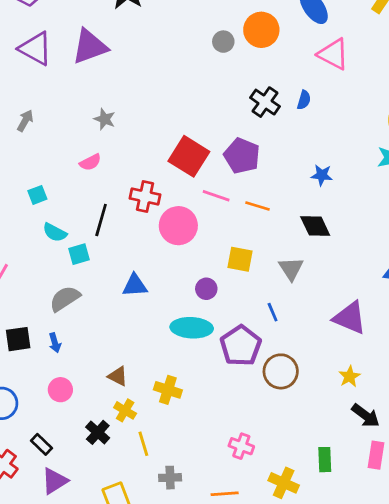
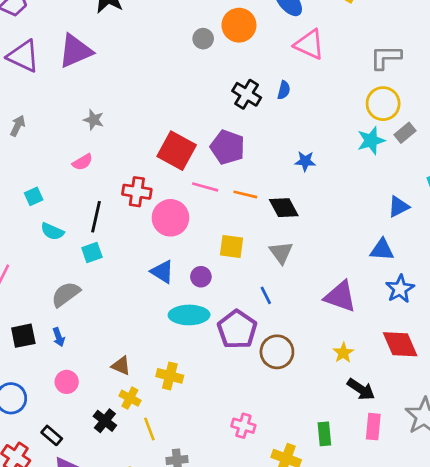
black diamond: (315, 226) -> (284, 208), moved
cyan square: (79, 254) -> (92, 252), moved
blue triangle: (135, 285) -> (162, 272), moved, turned 40

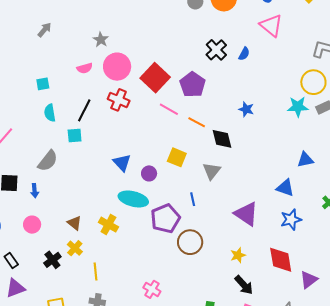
pink circle: (170, 218) -> (117, 67), moved
cyan semicircle: (52, 231) -> (50, 113), turned 42
gray semicircle: (66, 294) -> (48, 161), turned 150
yellow cross: (170, 376) -> (108, 225), moved
yellow line: (149, 429) -> (95, 271), moved

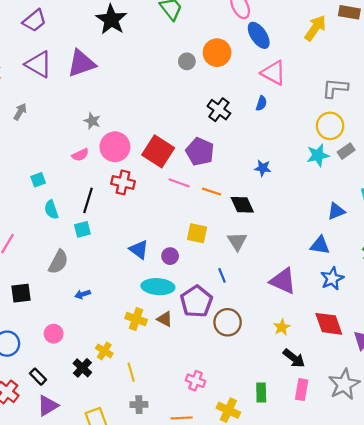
gray arrow: (44, 30) -> (20, 112), moved
blue semicircle: (244, 54) -> (261, 103), moved
blue arrow: (35, 191) -> (83, 294), moved, turned 88
brown triangle: (74, 223) -> (165, 319), moved

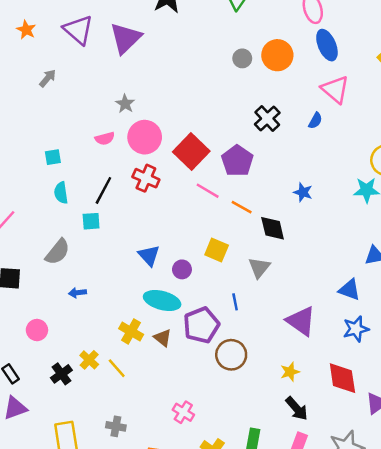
purple triangle: (81, 63) -> (126, 38), turned -36
yellow line: (131, 372) -> (117, 368), moved, turned -36

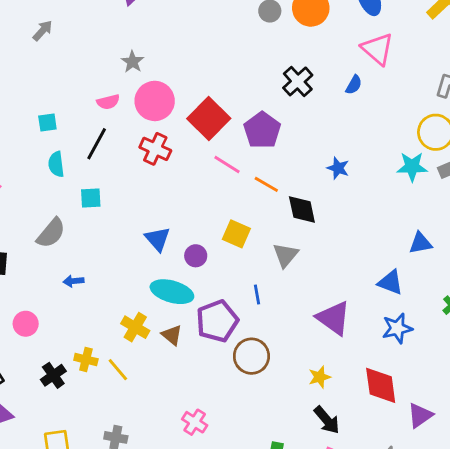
black line: (103, 190) -> (97, 144), moved
yellow cross: (89, 360) -> (86, 360), turned -30

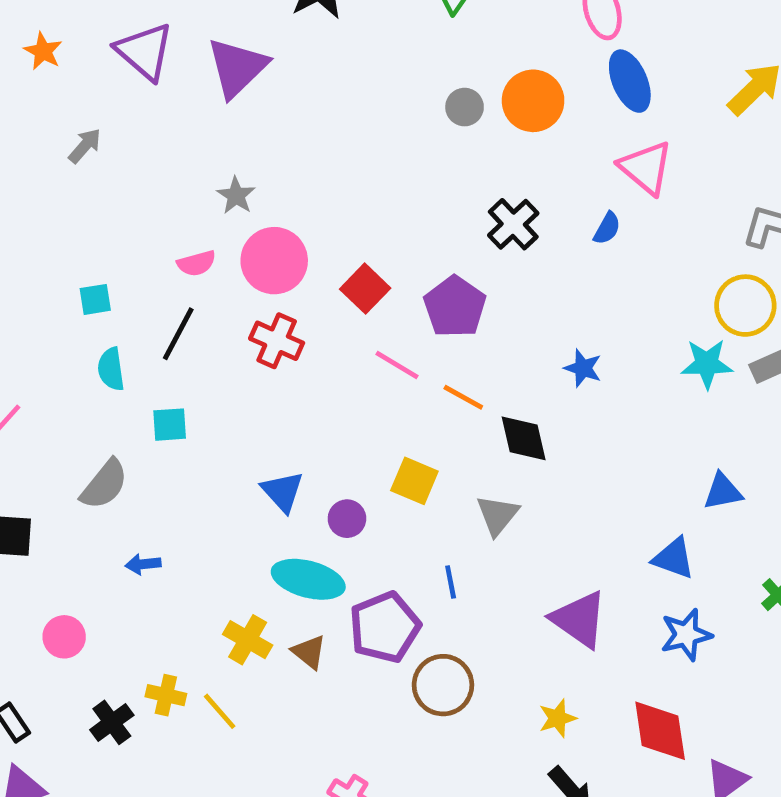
red square: (209, 119) -> (365, 289), size x0.7

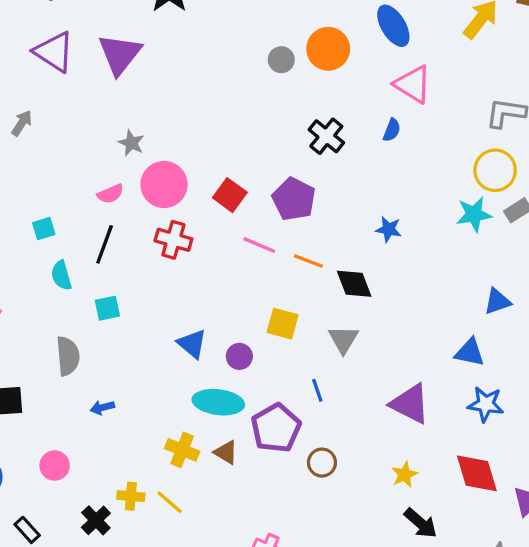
gray semicircle: (104, 484) -> (68, 356), turned -36
blue star: (686, 635) -> (486, 404), turned 30
brown circle: (443, 685) -> (322, 463), size x0.7

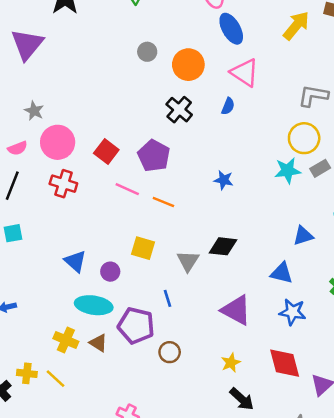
orange circle: (328, 49) -> (188, 65), moved
black diamond: (354, 284) -> (223, 246), moved, turned -64
purple pentagon: (276, 428) -> (136, 326), turned -30

